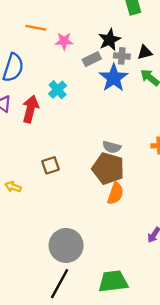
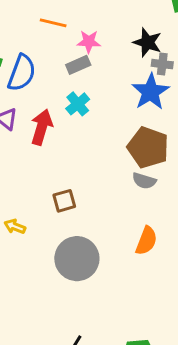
black star: (110, 40) -> (147, 42), turned -30
gray rectangle: (92, 59) -> (78, 65), moved
brown pentagon: (108, 168) -> (148, 148), moved
gray circle: (66, 245) -> (77, 259), moved

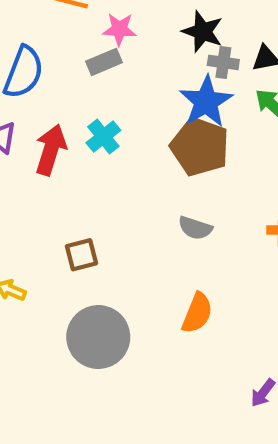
cyan cross: (78, 104) -> (103, 137), moved
brown pentagon: (148, 148) -> (200, 147), moved

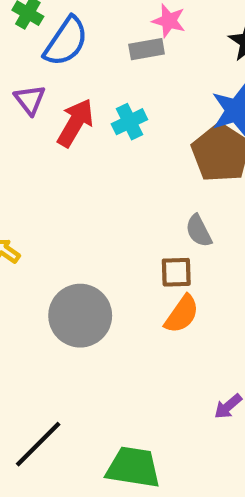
gray semicircle: (195, 228) -> (199, 231), turned 32
brown square: (81, 255) -> (176, 272), moved

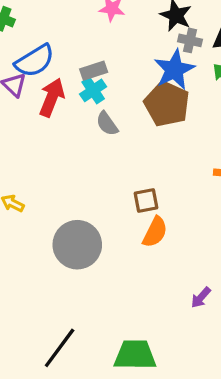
blue semicircle: (66, 41) -> (35, 61), moved, turned 33
gray rectangle: (147, 49) -> (94, 71), moved
gray semicircle: (199, 231) -> (107, 124), moved

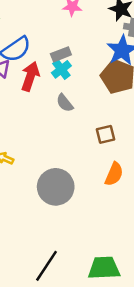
gray semicircle: (107, 124) -> (65, 103), moved
brown square: (146, 200) -> (106, 134), moved

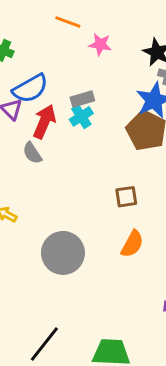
gray semicircle: (65, 103) -> (32, 153), moved

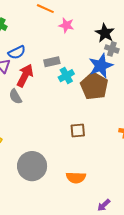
blue semicircle: (30, 89) -> (17, 52), size x0.7
cyan cross: (81, 116) -> (66, 76), moved
orange semicircle: (132, 244) -> (76, 178), moved, turned 60

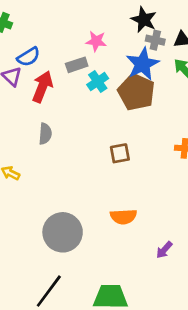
pink star: (66, 25) -> (96, 41), moved
gray semicircle: (15, 97) -> (45, 134), moved, turned -140
gray circle: (32, 166) -> (63, 232), moved

